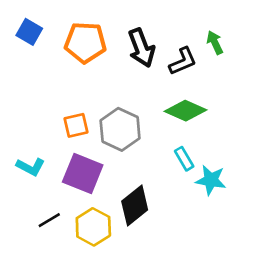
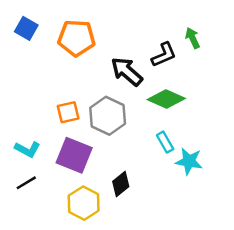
black arrow: (141, 48) -> (127, 71), moved, turned 152
black diamond: (135, 205) -> (121, 184), size x0.7
black line: (49, 220) -> (26, 183), moved

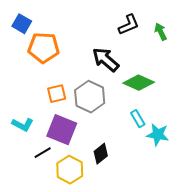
orange pentagon: (76, 38) -> (44, 48), moved
black L-shape: (164, 55) -> (129, 25), moved
black line: (26, 183) -> (43, 153), moved

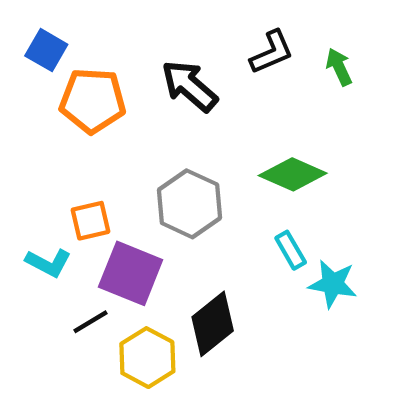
black arrow: (106, 60) -> (189, 86), moved
orange square: (57, 94) -> (90, 221), moved
black diamond: (101, 154) -> (213, 324), size x1.4

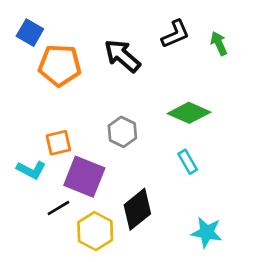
gray hexagon: (189, 204) -> (122, 132), size x0.7
cyan star: (333, 284) -> (207, 232), moved

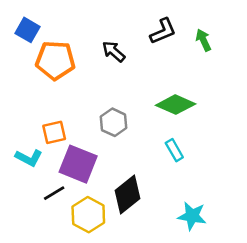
black arrow: (122, 56) -> (114, 51), size x0.7

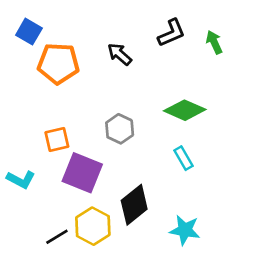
cyan L-shape: (29, 158) -> (21, 179), moved
black line: (54, 193) -> (57, 237), moved
cyan star: (192, 216) -> (185, 230), moved

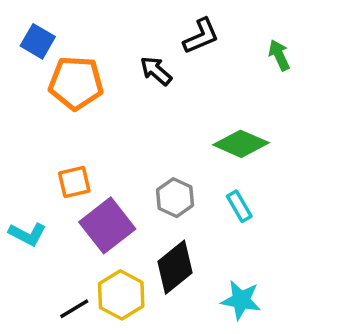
black L-shape: (172, 33) -> (201, 36), moved
gray hexagon: (120, 129) -> (175, 198), moved
purple square: (82, 173) -> (107, 225), turned 30

